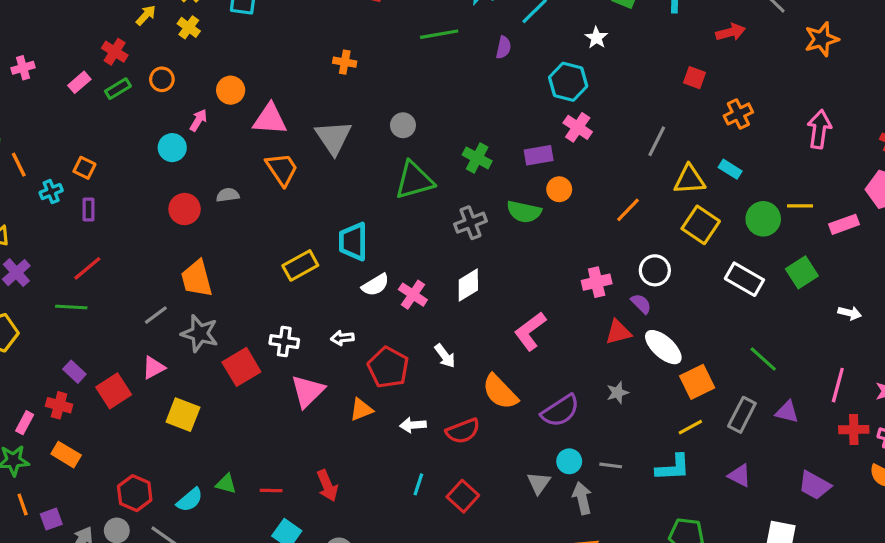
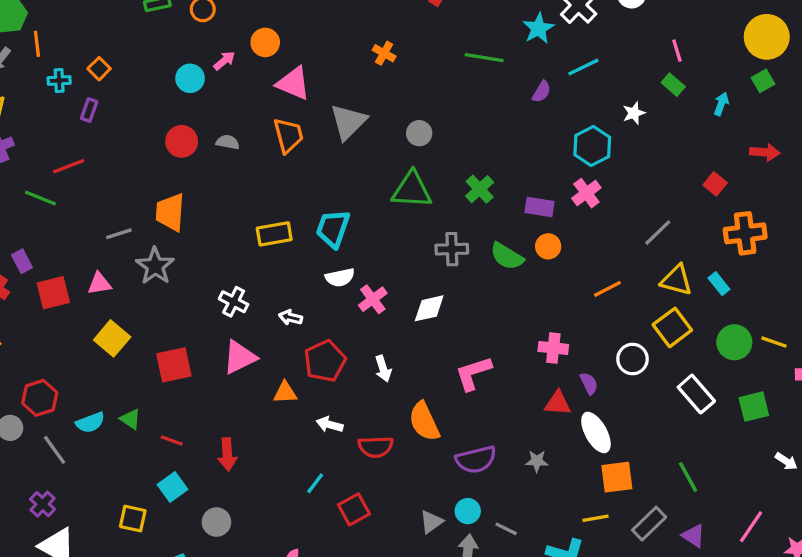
orange cross: (738, 114) -> (745, 233), size x1.4
white circle: (655, 270) -> (633, 359), moved
red square: (241, 367) -> (174, 365), moved

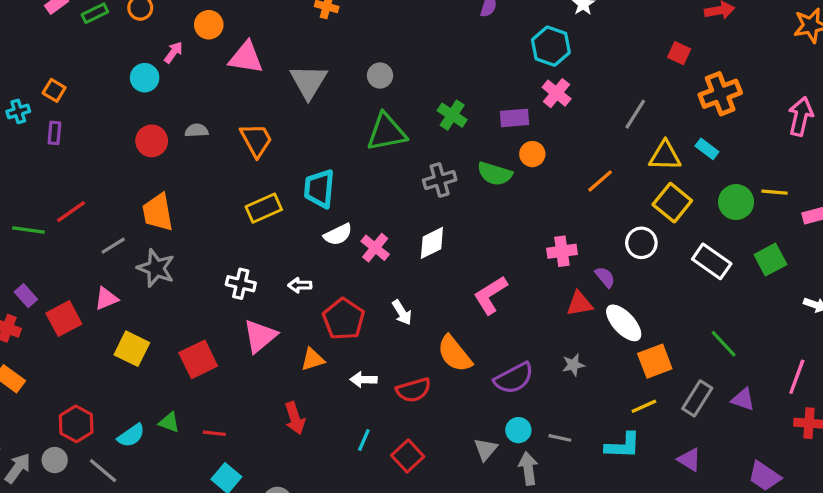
orange trapezoid: (288, 135) -> (256, 140), moved
red line: (69, 166) -> (71, 212), moved
red arrow: (227, 454) -> (295, 418), moved

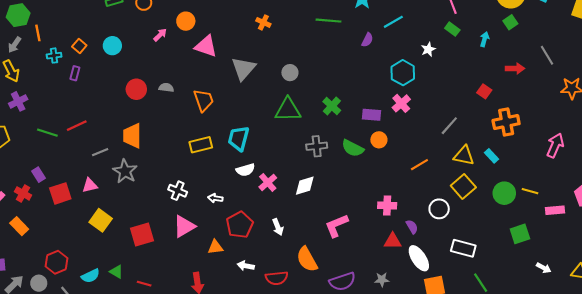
cyan circle: (145, 78) -> (112, 46), moved
white rectangle: (712, 261) -> (463, 248), moved, turned -30

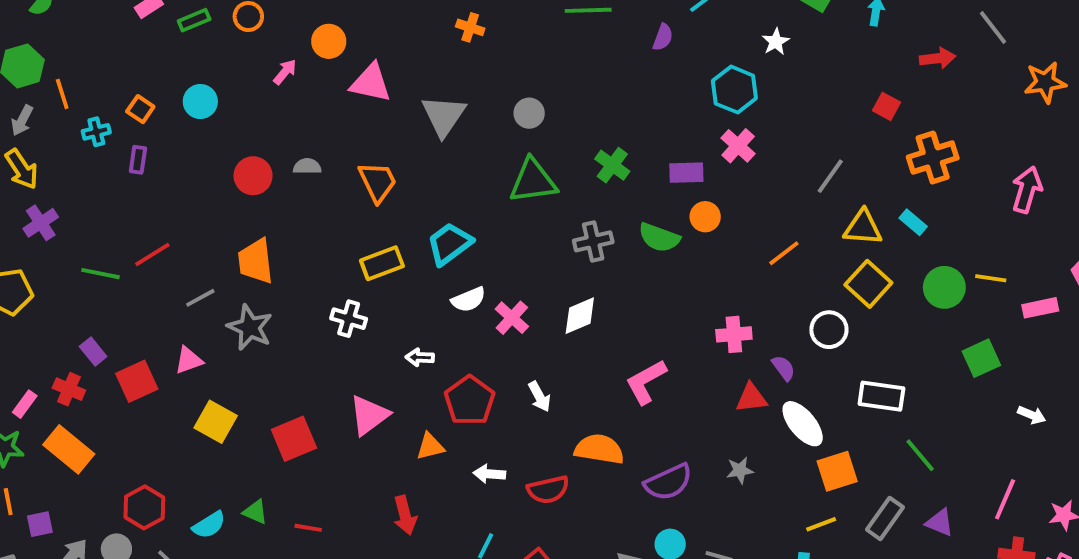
cyan trapezoid: (239, 138) -> (449, 244), turned 45
white cross: (178, 191) -> (349, 319), moved
orange rectangle: (19, 226) -> (69, 449), size x1.4
orange semicircle: (307, 259) -> (599, 449), turned 135

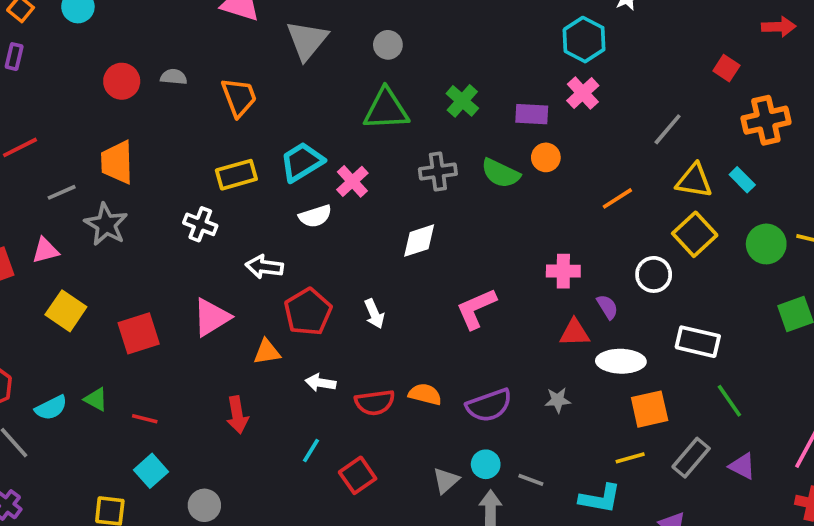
pink cross: (512, 318) -> (352, 181), moved
white arrow: (420, 357) -> (264, 267), size x1.4
white ellipse: (803, 424) -> (621, 361), turned -54
orange semicircle: (599, 449) -> (425, 394), moved, size x0.7

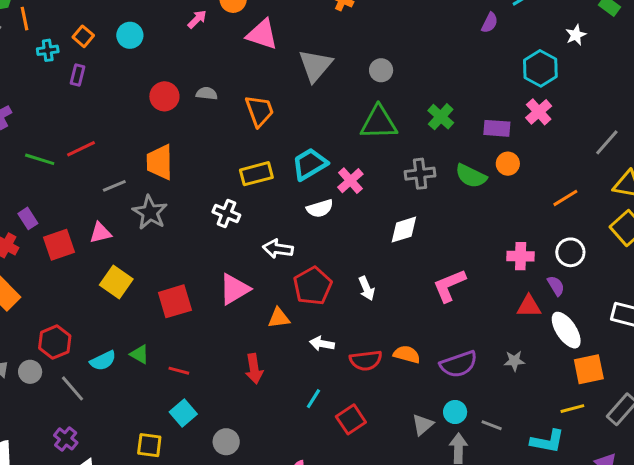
white circle: (654, 274) -> (570, 252), moved
white ellipse: (621, 361) -> (566, 330), turned 54

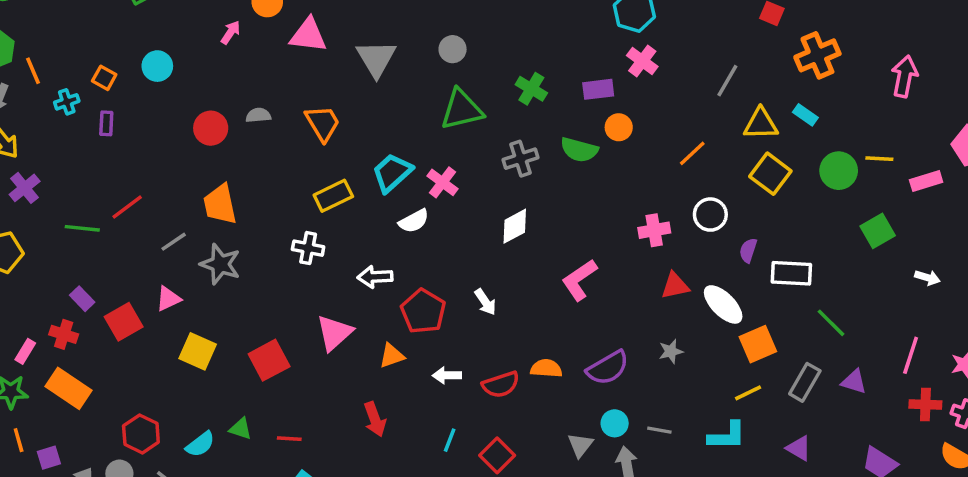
purple semicircle: (556, 286) -> (748, 250), moved, turned -120

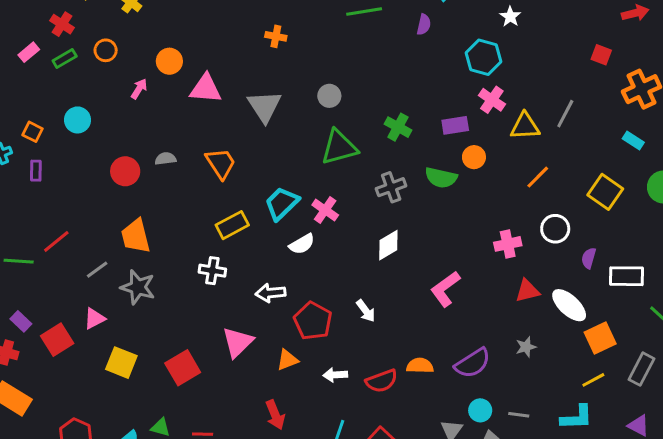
yellow triangle: (761, 124) -> (525, 126), moved

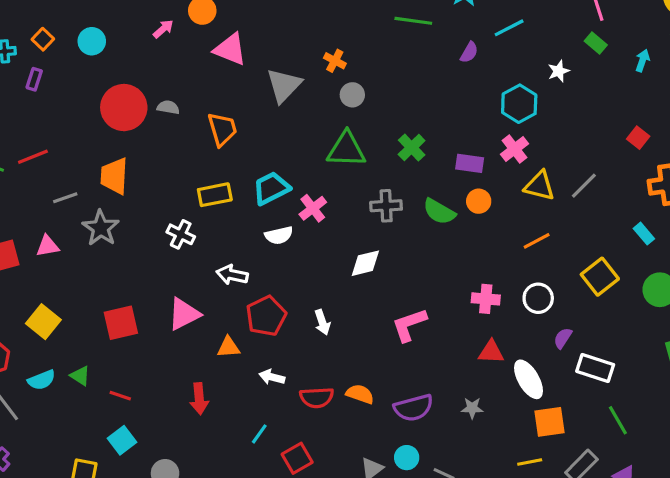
orange cross: (276, 36) -> (335, 61), moved
red circle: (125, 171) -> (124, 108), size x1.5
yellow square: (121, 363) -> (43, 322), moved

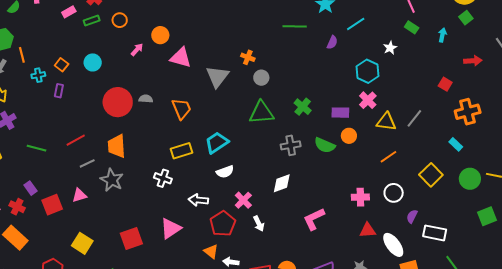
red line: (33, 157) -> (76, 140), moved
pink cross: (313, 208) -> (243, 200), moved
orange triangle: (228, 347) -> (211, 251), moved, turned 49

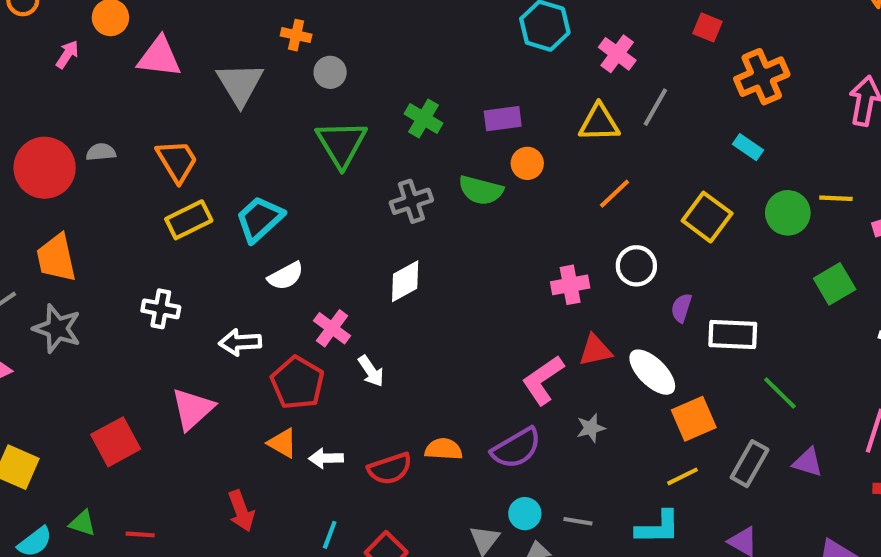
pink cross: (368, 100) -> (617, 54), moved
green triangle: (261, 113) -> (341, 144), turned -48
yellow rectangle: (182, 151) -> (189, 220), moved
pink L-shape: (314, 219) -> (543, 380), moved

